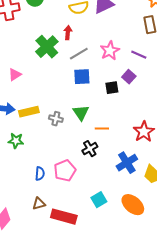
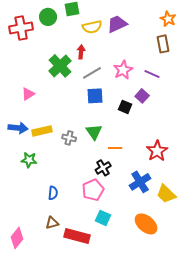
black square: (112, 88) -> (125, 107), turned 32
pink pentagon: (65, 171) -> (93, 190), moved
cyan square: (99, 200) -> (103, 218), moved, turned -35

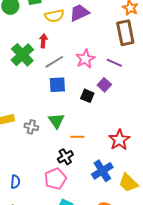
brown rectangle: (163, 44) -> (125, 33), size x1.4

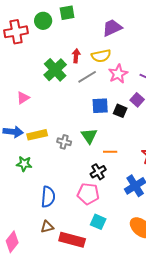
yellow semicircle: (54, 16) -> (101, 56), moved
blue square: (57, 85) -> (100, 106), moved
pink pentagon: (55, 179) -> (88, 194), turned 30
blue semicircle: (15, 182) -> (48, 197), size x1.5

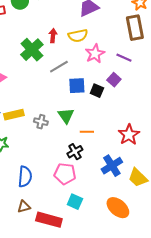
gray line: (87, 77) -> (59, 67), moved

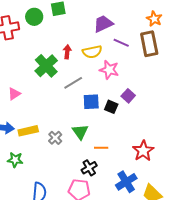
pink star: (95, 54) -> (109, 70), turned -30
purple line: (124, 58) -> (121, 43), moved
gray cross: (41, 122) -> (55, 138), turned 32

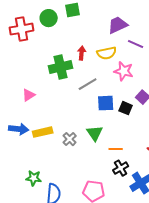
green cross: (46, 66) -> (61, 67), turned 30
green star: (15, 160) -> (34, 178), moved
black cross: (89, 168) -> (121, 168), moved

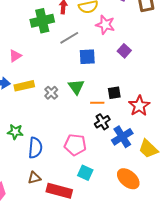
pink triangle: (29, 95) -> (15, 56), moved
black square: (126, 108) -> (114, 93), moved, turned -32

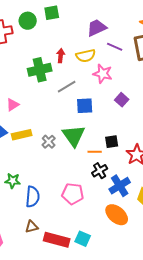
green triangle: (76, 87) -> (74, 136), size x1.4
cyan square: (85, 173) -> (83, 239), moved
orange ellipse: (128, 179) -> (117, 215), moved

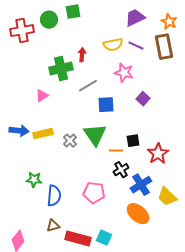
purple trapezoid: (97, 28) -> (135, 18), moved
yellow semicircle: (86, 56) -> (113, 45), moved
pink triangle: (13, 105) -> (42, 96), moved

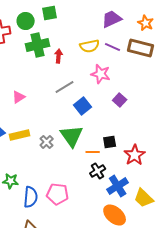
brown rectangle: (164, 47) -> (141, 48), turned -65
green cross: (61, 69) -> (38, 45), moved
blue square: (106, 105) -> (83, 106), turned -36
pink pentagon: (94, 193) -> (58, 194), moved

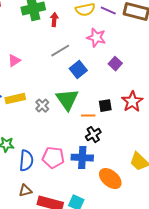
red star: (135, 155) -> (132, 102), moved
blue cross: (118, 186) -> (82, 158), moved, turned 35

